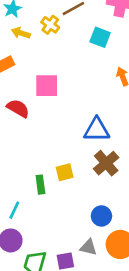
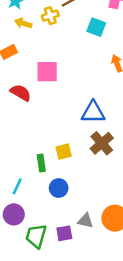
yellow cross: (50, 25) -> (50, 16), turned 35
blue circle: (101, 216) -> (59, 188), moved

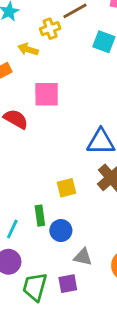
yellow arrow: (23, 23) -> (28, 49), moved
green rectangle: (41, 163) -> (40, 216), moved
gray triangle: (86, 221) -> (83, 257), moved

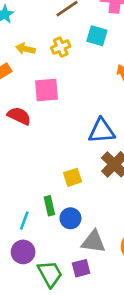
yellow cross: (50, 29) -> (61, 47), moved
gray triangle: (83, 257) -> (93, 242), size x1.4
green trapezoid: (35, 287) -> (50, 274), turned 140

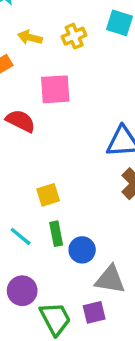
yellow square: (73, 177) -> (48, 195), moved
cyan line: (24, 221) -> (21, 236), moved, turned -72

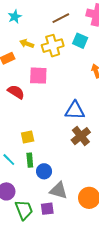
yellow cross: (74, 36) -> (53, 46), size x1.5

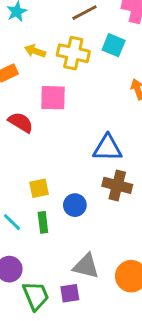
yellow cross: (53, 46) -> (73, 53), turned 30
brown cross: (81, 136) -> (117, 185), turned -36
blue circle: (44, 171) -> (75, 205), moved

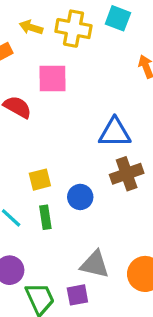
brown cross: (117, 185) -> (127, 174), turned -32

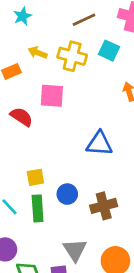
brown cross: (127, 174) -> (104, 206), moved
green rectangle: (45, 217) -> (38, 208), size x1.4
gray triangle: (95, 264) -> (75, 250), turned 40

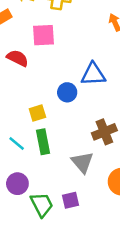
blue circle: (67, 194) -> (67, 92), moved
gray triangle: (75, 250) -> (82, 162), moved

